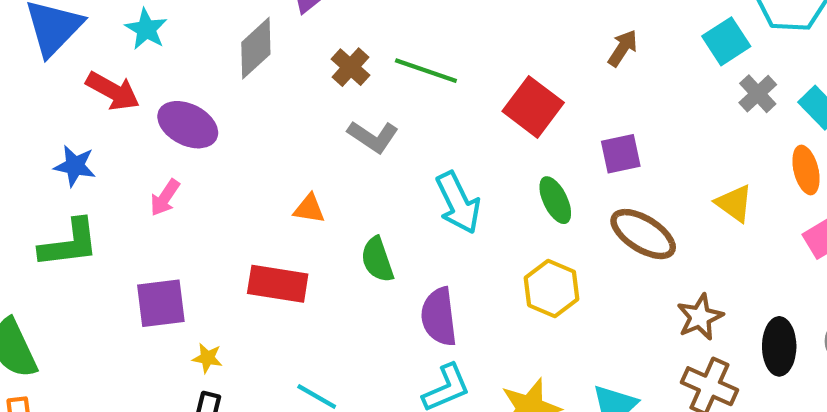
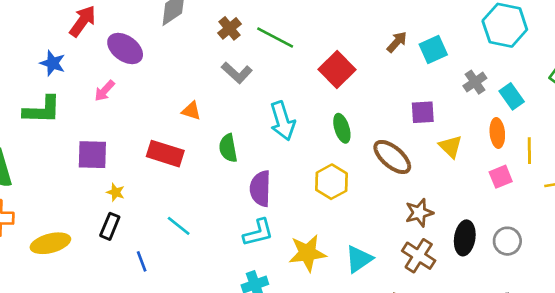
cyan square: (726, 41) -> (433, 49), moved
red arrow: (113, 91) -> (83, 21), turned -92
purple square: (621, 154) -> (423, 112), moved

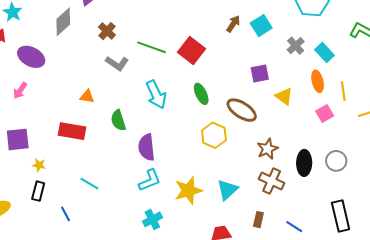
green line: (275, 38) -> (152, 47), moved
yellow hexagon: (332, 182) -> (214, 135), moved

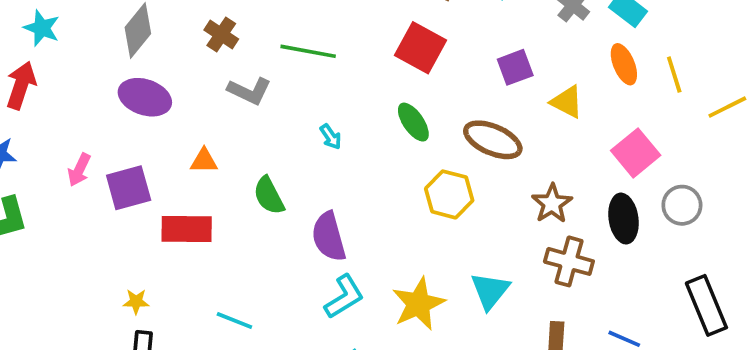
red square: (191, 51) -> (420, 48), moved
purple ellipse: (31, 57) -> (145, 97), moved
cyan arrow: (156, 95) -> (331, 137), size x0.5
pink square: (325, 114) -> (636, 153), moved, size x1.4
purple square: (18, 139) -> (129, 188), moved

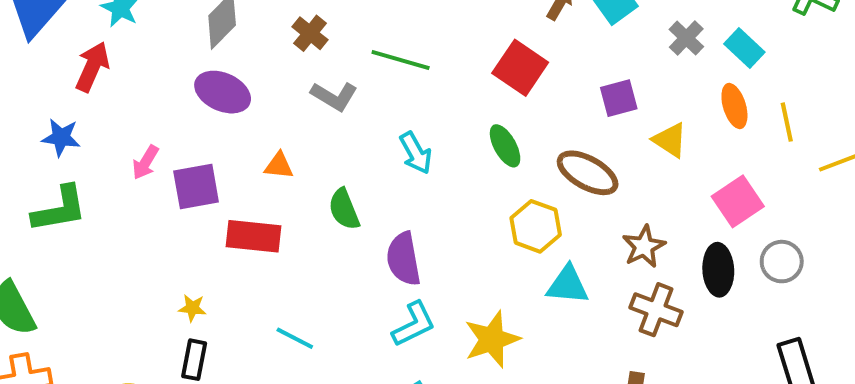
cyan arrow: (331, 137) -> (416, 153), size x1.5
cyan triangle: (490, 291) -> (568, 285), moved, turned 51

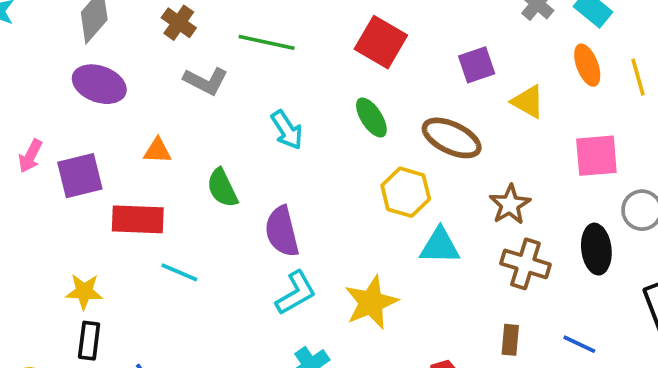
pink square: (738, 201) -> (596, 156), turned 33
black ellipse: (718, 270) -> (596, 249), moved
yellow star: (192, 308) -> (84, 292), size x1.4
cyan line: (295, 338) -> (179, 272), moved

